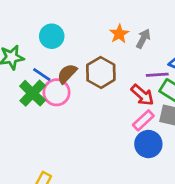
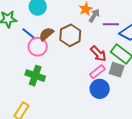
gray arrow: (143, 39) -> (94, 15), moved
purple line: (157, 75) -> (111, 24), moved
green cross: (33, 93) -> (35, 76), moved, turned -30

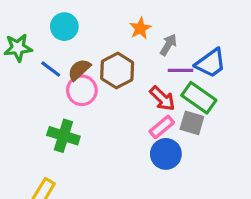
gray arrow: (94, 15) -> (168, 45), moved
purple line: (111, 24) -> (180, 70), moved
pink circle: (38, 47) -> (82, 90), moved

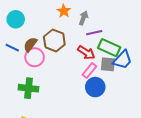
blue trapezoid: (211, 63) -> (123, 60), moved

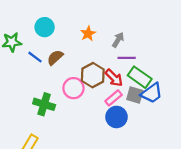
orange star: (64, 11) -> (88, 34), moved
brown hexagon: (54, 40) -> (93, 75), moved
pink circle: (35, 57) -> (73, 88), moved

